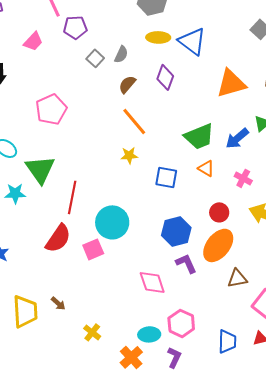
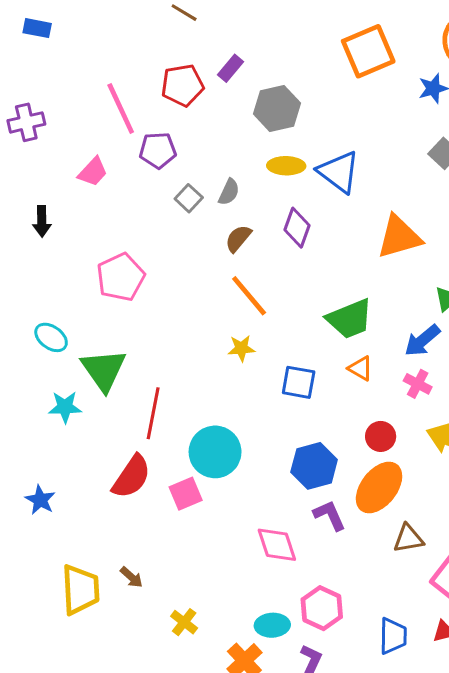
blue arrow: (237, 138) -> (422, 341), moved

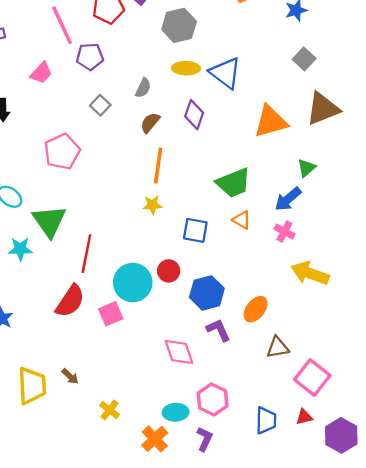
gray square: (189, 198) -> (100, 105), moved
orange line: (249, 296) -> (158, 166), turned 48
red circle: (381, 436) -> (169, 271), moved
orange ellipse: (379, 488) -> (256, 309), size x0.7

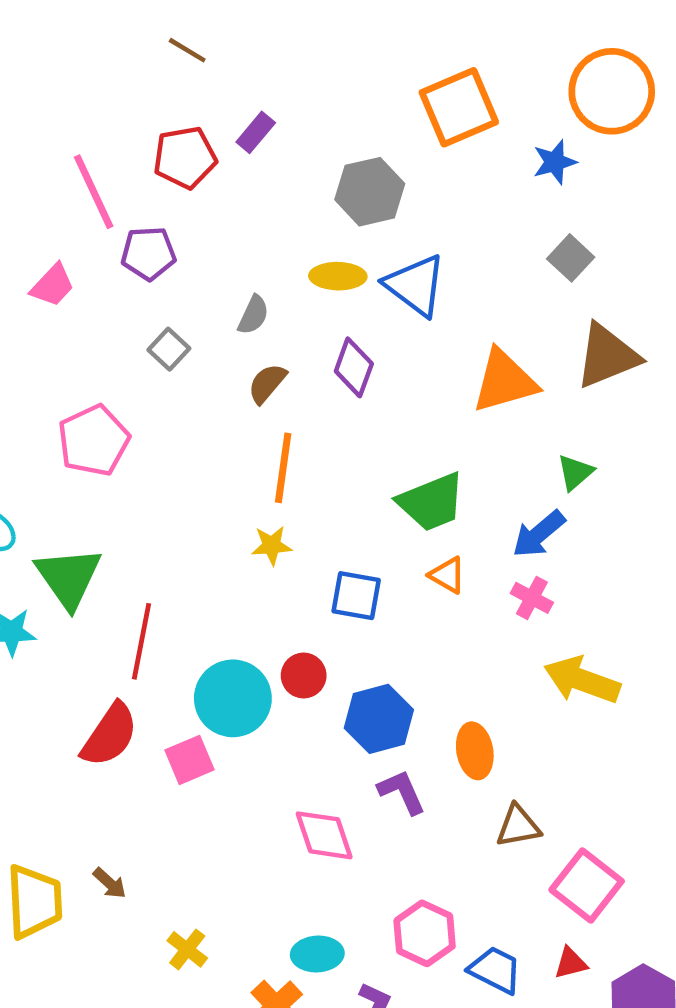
gray hexagon: (179, 25) -> (370, 192), moved
orange ellipse: (256, 309) -> (475, 751), turned -48
pink hexagon: (213, 400) -> (425, 933), moved
blue trapezoid: (266, 420) -> (495, 970), turned -64

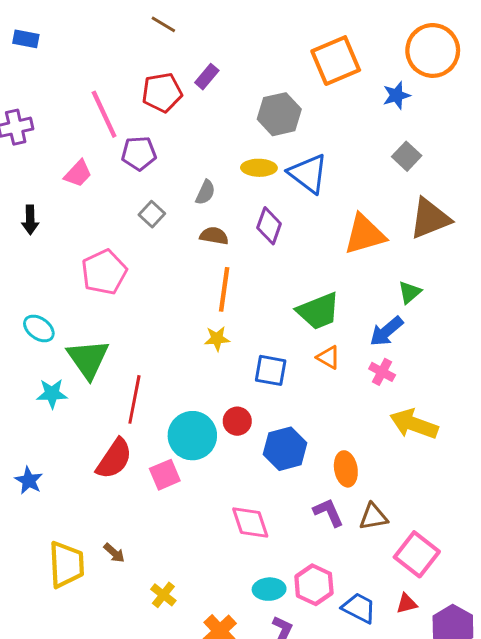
brown semicircle: (267, 383) -> (214, 236), turned 60
purple L-shape: (402, 792) -> (328, 512), moved
cyan ellipse: (317, 954) -> (269, 589), moved

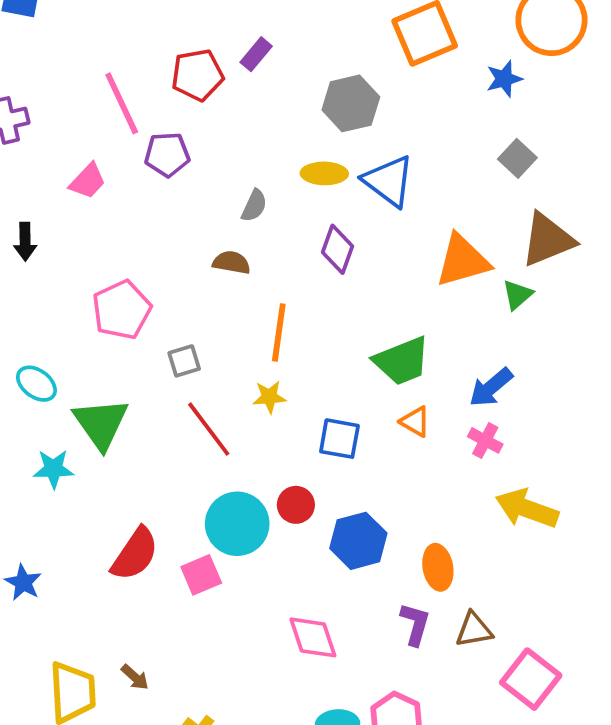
gray square: (152, 214) -> (184, 361), moved, turned 30
brown semicircle: (214, 236) -> (232, 262), moved
green triangle: (410, 292) -> (517, 295), moved
red line: (134, 399) -> (209, 429), moved, turned -48
purple L-shape: (328, 512) -> (415, 624), turned 40

